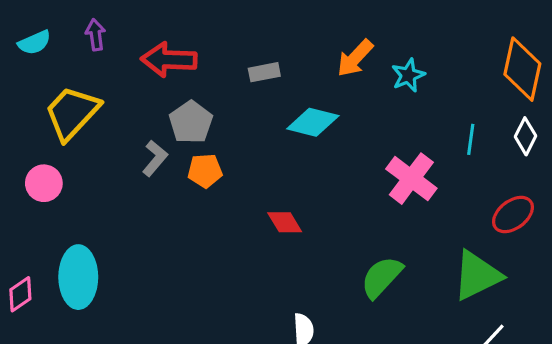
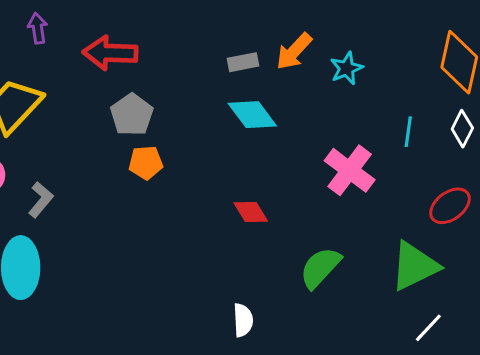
gray rectangle: (264, 72) -> (243, 62), moved
cyan diamond: (313, 122) -> (252, 115), turned 39
gray L-shape: (155, 158) -> (41, 200), moved
red diamond: (285, 222) -> (251, 212), moved

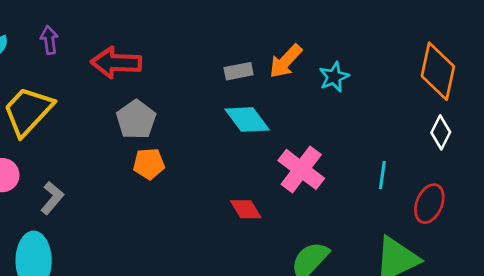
cyan line: (408, 132) -> (382, 175), moved
pink cross: (350, 170) -> (301, 169), moved
red ellipse: (450, 206) -> (429, 204), turned -30

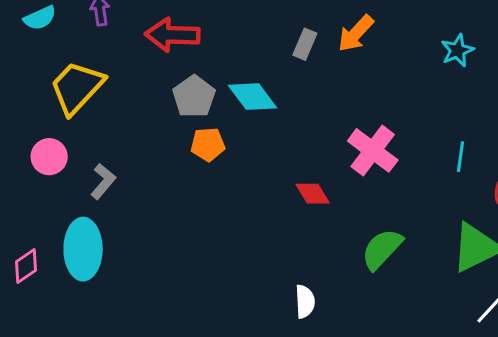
gray rectangle: (239, 71) -> (305, 44), turned -56
cyan star: (334, 77) -> (457, 50), moved
cyan diamond: (247, 120) -> (252, 97), moved

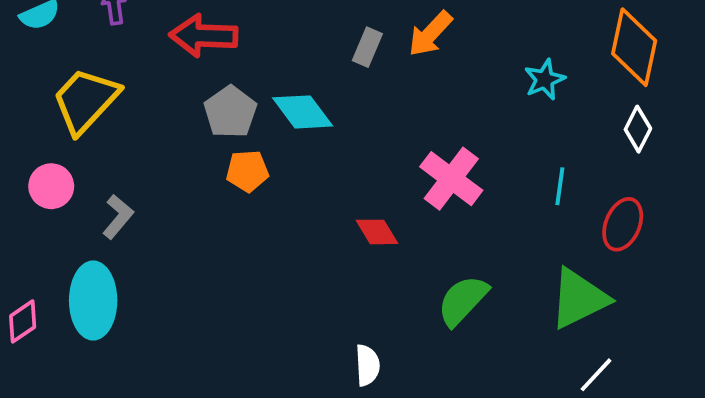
cyan star: (457, 50) -> (545, 80), moved

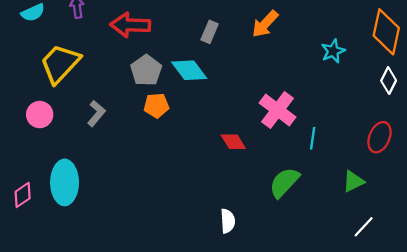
gray rectangle: (367, 47) -> (210, 32), moved
cyan line: (560, 186) -> (313, 138), moved
gray L-shape: (118, 217) -> (96, 113), moved
green triangle: (579, 299) -> (353, 181), size x0.6

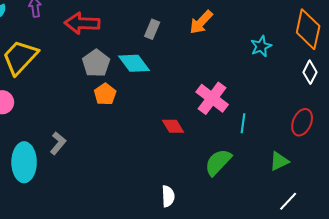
orange pentagon: (156, 105) -> (105, 94), turned -30
gray L-shape: (96, 113) -> (58, 143), moved

